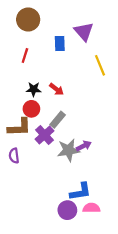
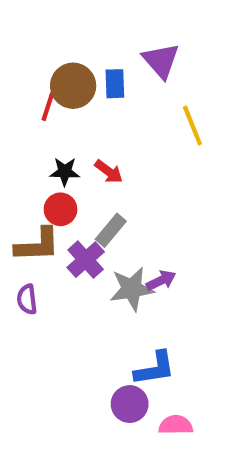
brown circle: (28, 20) -> (73, 86), moved
pink semicircle: (91, 208) -> (176, 425), moved

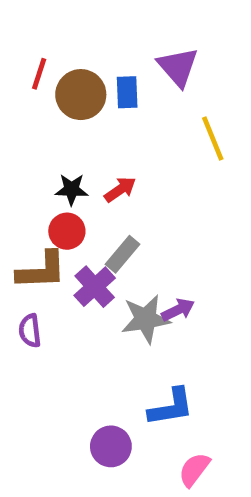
red line: (48, 107) -> (39, 74), moved
red arrow: (109, 172) -> (120, 189), turned -72
purple circle: (130, 404) -> (111, 446), moved
pink semicircle: (176, 425) -> (194, 470), turned -52

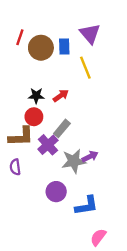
yellow line: (213, 139) -> (85, 68), moved
purple circle: (111, 446) -> (56, 192), moved

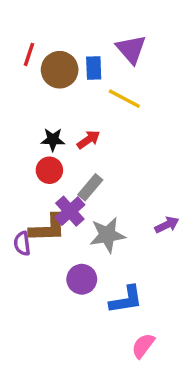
yellow line: (85, 68) -> (124, 99), turned -40
brown L-shape: (21, 137) -> (48, 228), moved
purple arrow: (90, 156) -> (167, 225), moved

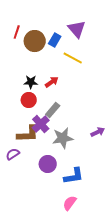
blue rectangle: (94, 68) -> (55, 40), turned 32
purple semicircle: (22, 243) -> (13, 154), moved, turned 64
pink semicircle: (143, 346) -> (70, 203), moved

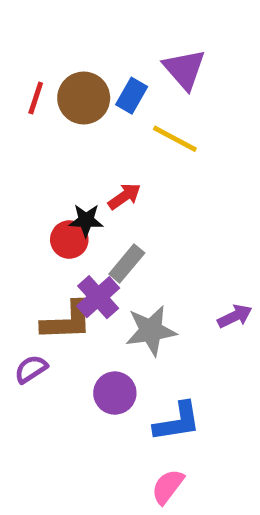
red line: (17, 32) -> (36, 98), moved
black star: (31, 82) -> (86, 220), moved

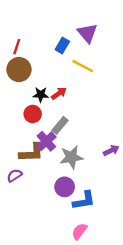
brown circle: (84, 98) -> (19, 70), moved
black star: (86, 220) -> (41, 95), moved
purple circle: (115, 393) -> (65, 187), moved

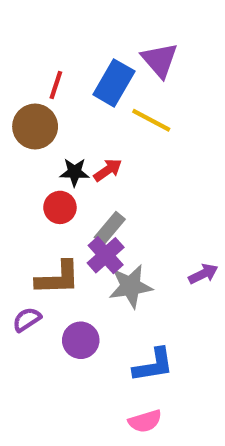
blue rectangle: (62, 46) -> (114, 83), size x1.5
red line: (17, 47) -> (56, 85), moved
purple cross: (46, 141) -> (106, 255), moved
purple circle: (65, 187) -> (81, 340), moved
pink semicircle: (79, 231) -> (145, 421), turned -144

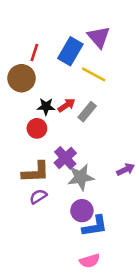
gray rectangle: (110, 228) -> (87, 112), moved
purple semicircle: (27, 320) -> (38, 197), moved
purple circle: (81, 340) -> (82, 211), moved

